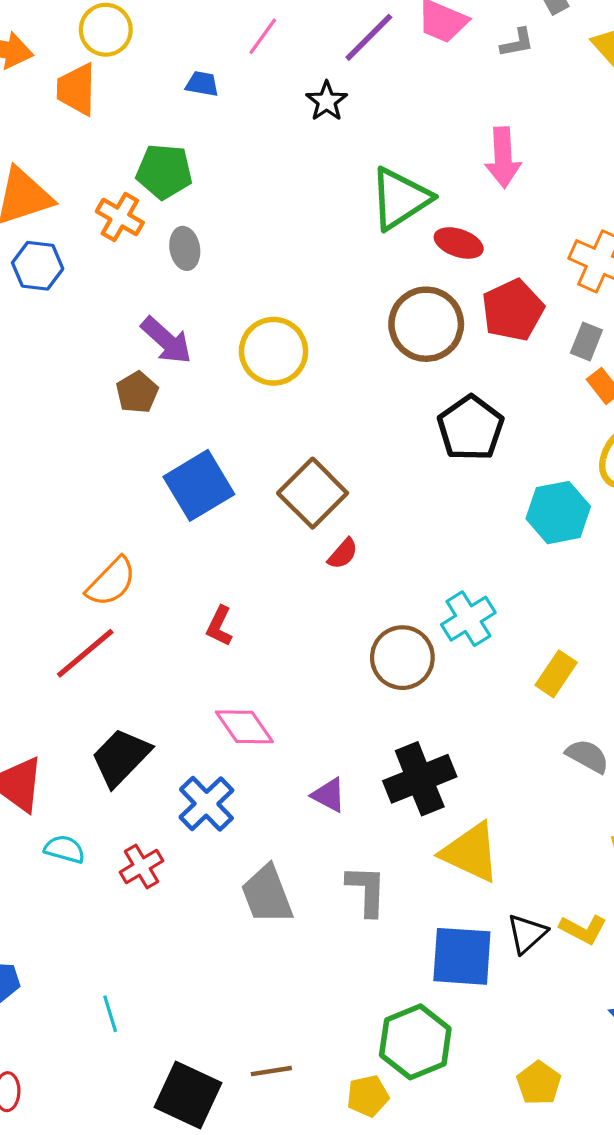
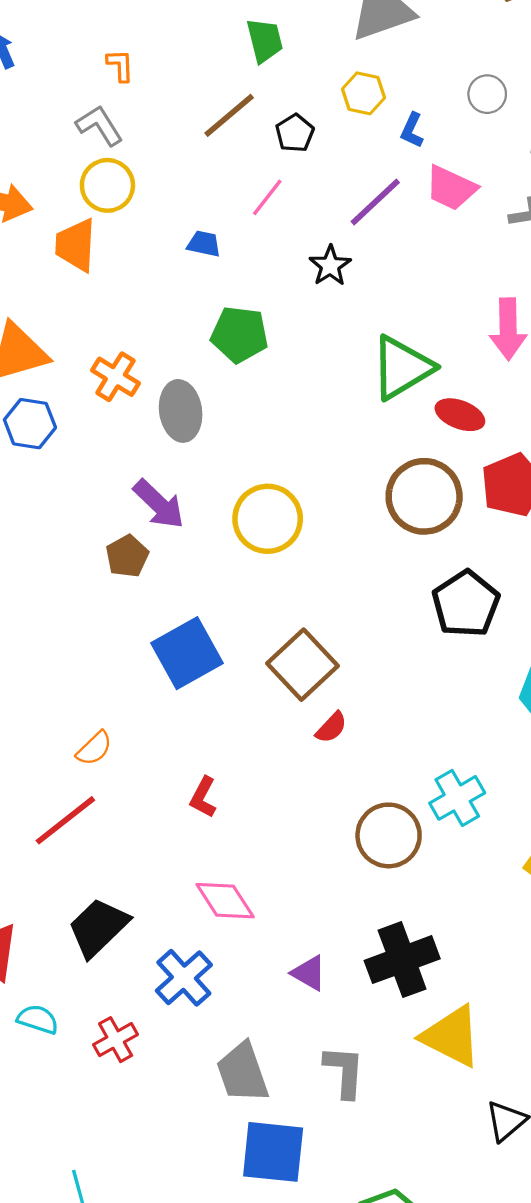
green pentagon: (164, 172) -> (239, 334), moved
gray ellipse: (185, 248) -> (181, 411), size x1.4
orange semicircle: (111, 582) -> (94, 748), size x0.7
blue square: (462, 956) -> (273, 1152), moved

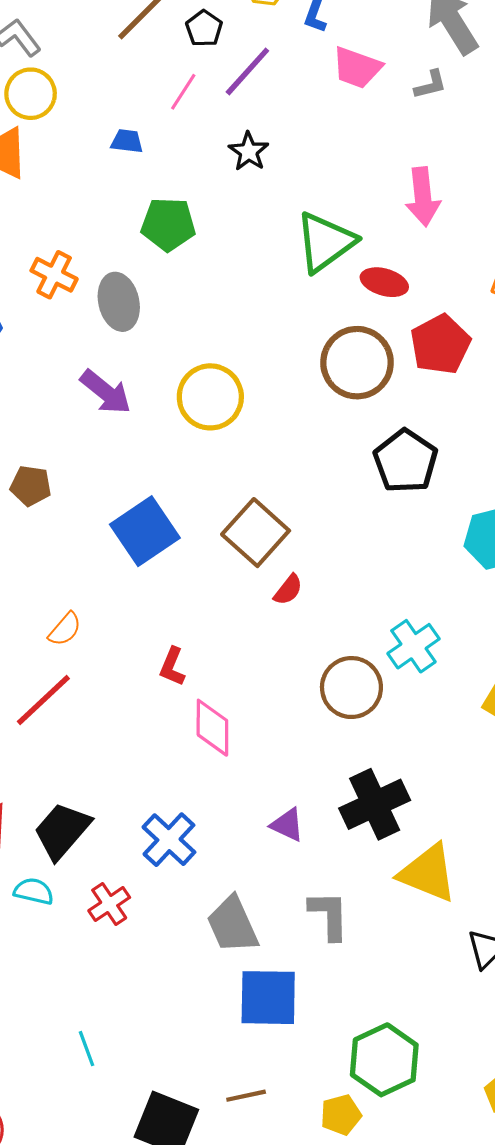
purple line: (375, 202) -> (247, 71), moved
brown pentagon: (127, 556) -> (31, 486), moved, turned -30
pink diamond: (225, 901) -> (212, 728), moved, turned 38
black trapezoid: (98, 927) -> (62, 831), moved

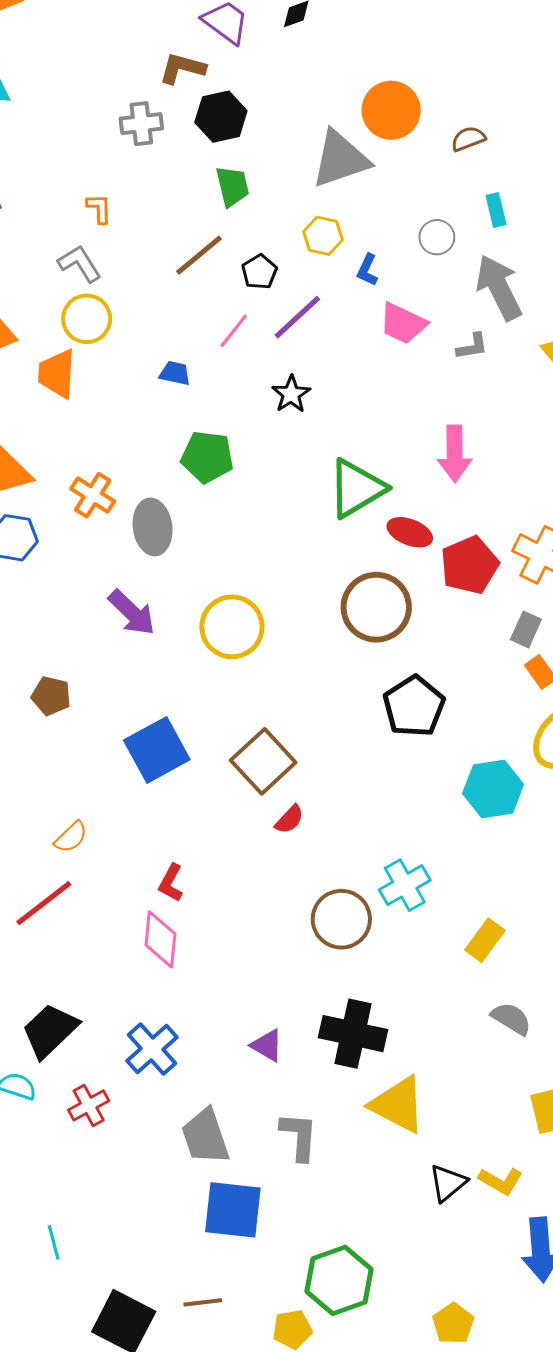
red pentagon: (440, 344) -> (469, 565), moved
pink diamond: (212, 728) -> (160, 939), moved
black cross: (375, 804) -> (353, 1034), turned 32

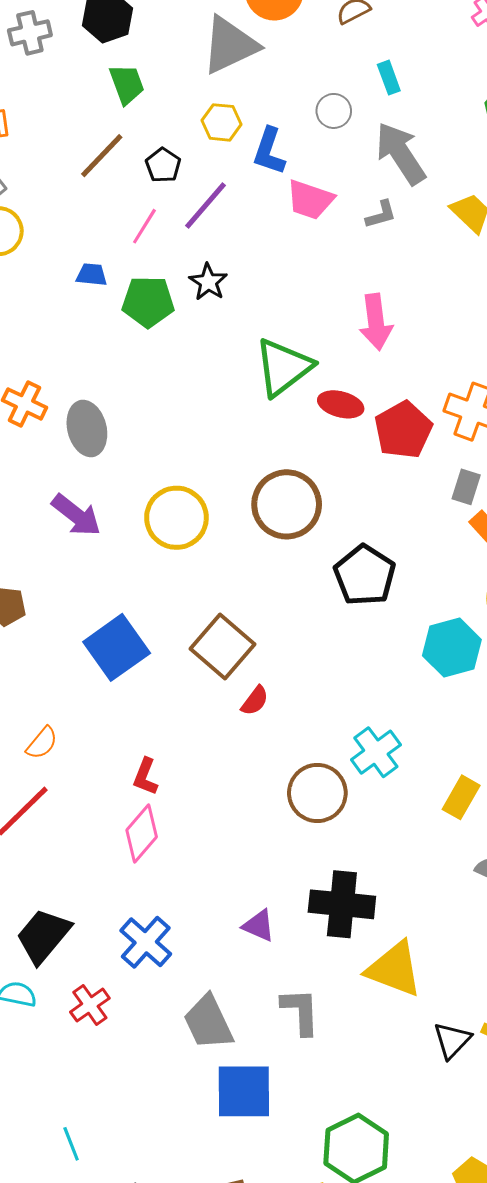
blue L-shape: (367, 270) -> (269, 151), size x1.5
green pentagon: (207, 457) -> (148, 302), moved
brown circle: (376, 607) -> (287, 504), moved
pink diamond: (160, 939) -> (142, 833), turned 42

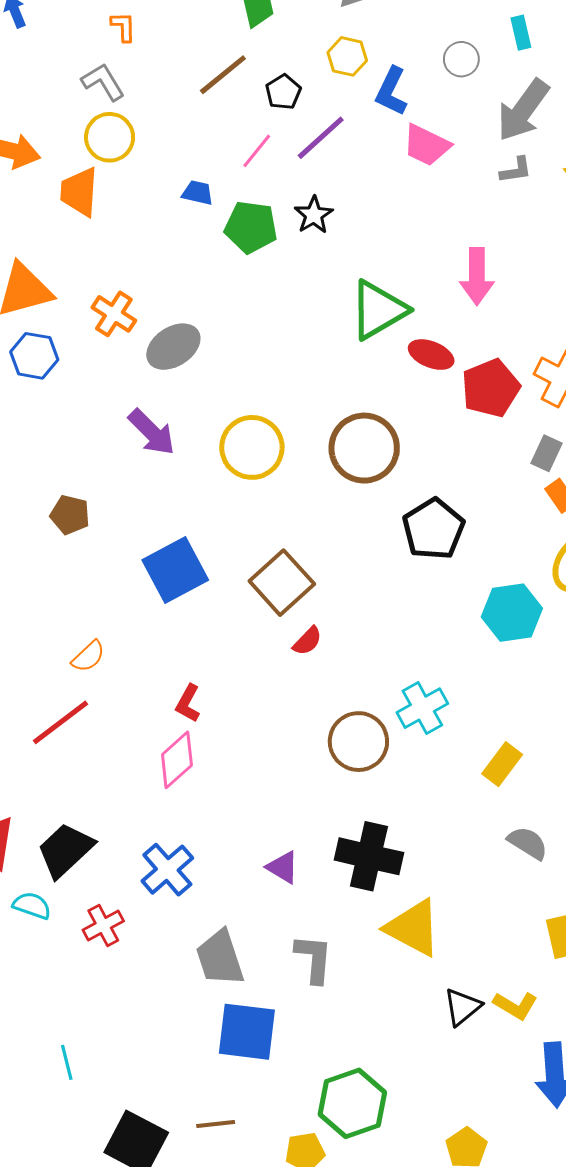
gray arrow: (401, 153) -> (523, 110), turned -118
gray L-shape: (381, 214) -> (516, 170), moved
gray ellipse: (87, 429) -> (173, 347), turned 64

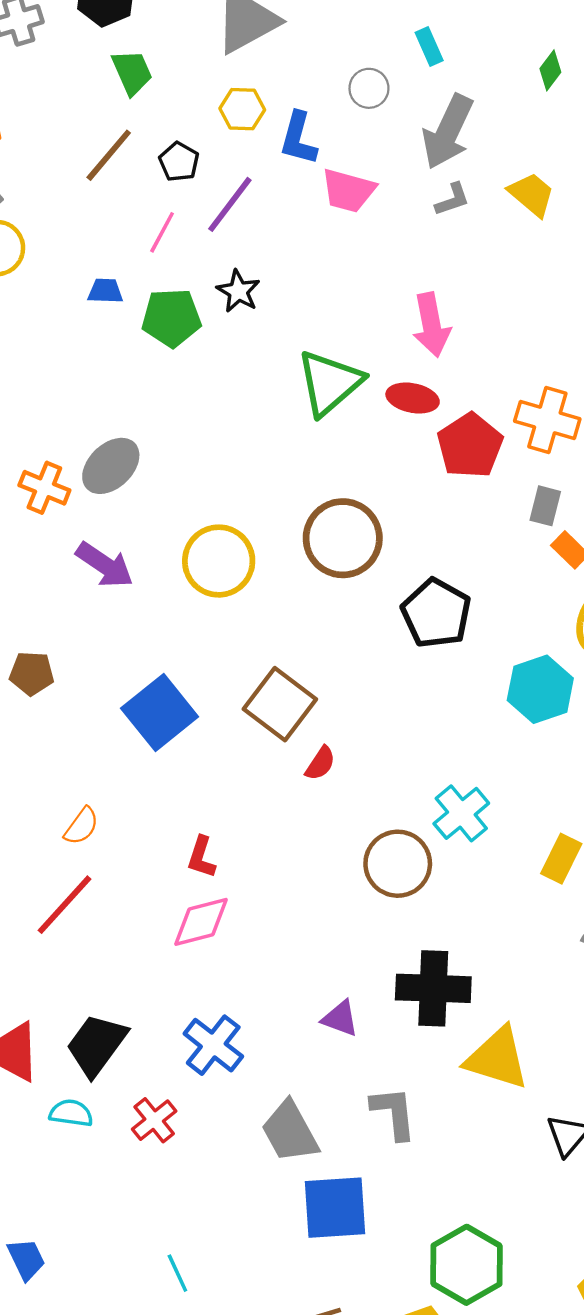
orange cross: (114, 314) -> (44, 488), moved
red ellipse: (431, 355) -> (413, 398), moved
pink diamond: (177, 760) -> (201, 922), turned 38
cyan line: (67, 1062) -> (177, 1273), moved

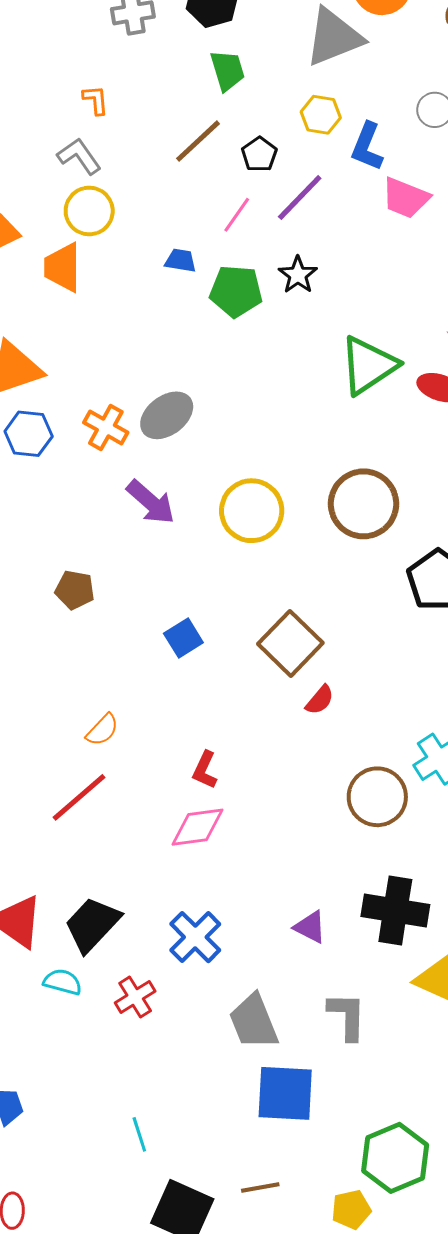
blue square: (160, 712) -> (183, 638), size x0.6

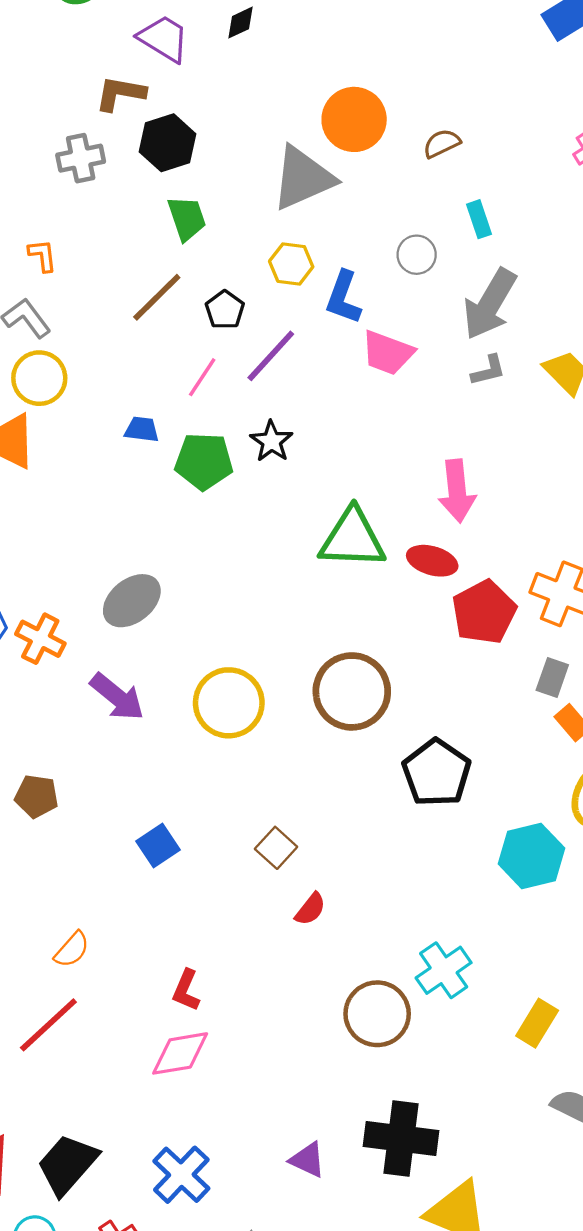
green triangle: (368, 365) -> (352, 539), turned 38
orange cross: (106, 428) -> (40, 639), moved
brown square: (290, 643) -> (276, 848), size x0.6

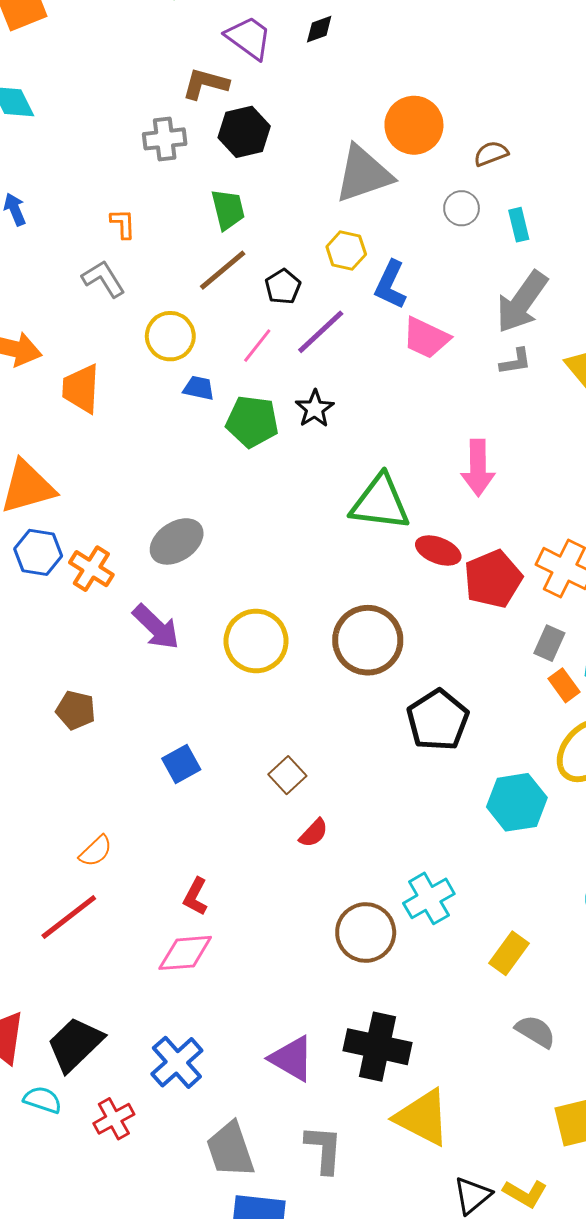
green trapezoid: (187, 218) -> (228, 209), moved
gray circle: (417, 255) -> (462, 208), moved
yellow circle: (39, 378) -> (170, 336), moved
red ellipse: (432, 561) -> (438, 551), moved
purple triangle: (308, 1160) -> (292, 1059), size x1.4

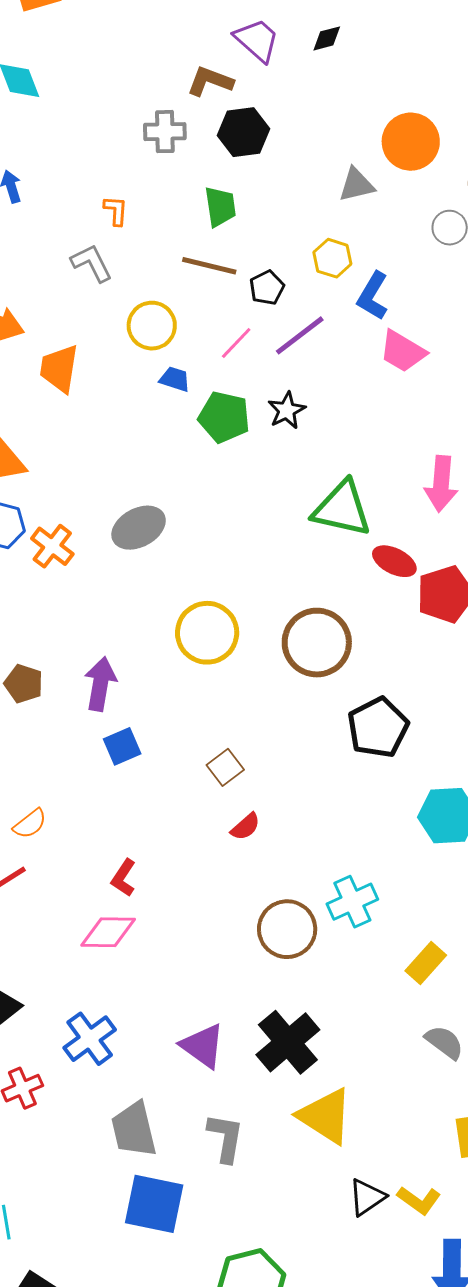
gray triangle: (363, 174) -> (356, 185), size x0.6
brown line: (223, 270) -> (209, 266), turned 48
purple arrow: (156, 627) -> (100, 684), moved, turned -130
black cross: (378, 1047) -> (288, 1042), turned 32

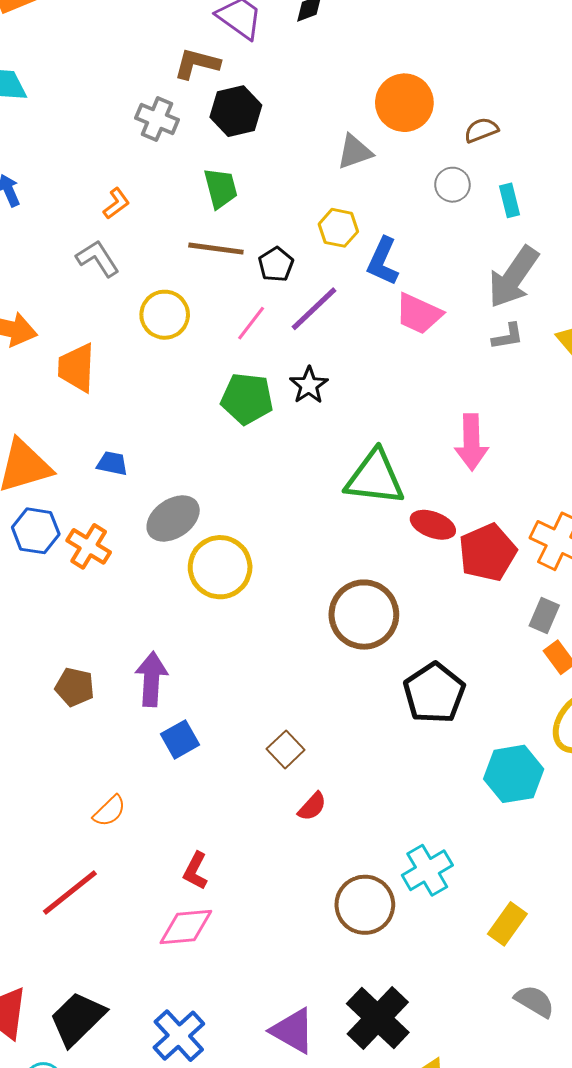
gray cross: (165, 132) -> (157, 119), turned 30
orange L-shape: (116, 211) -> (116, 203), turned 56
blue trapezoid: (175, 379) -> (112, 463), moved
yellow circle: (207, 633) -> (220, 567), moved
orange semicircle: (30, 824) -> (109, 811), moved

